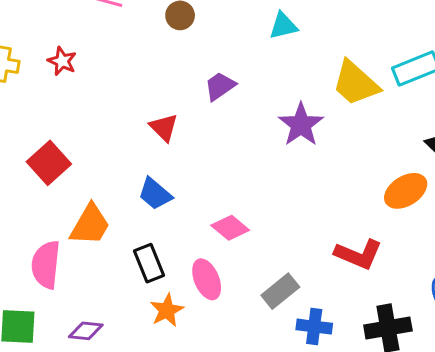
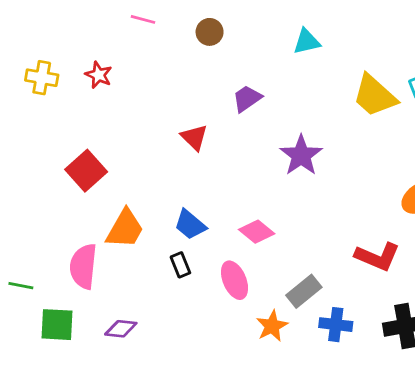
purple star: (301, 125) -> (301, 155), moved
blue trapezoid: (155, 194) -> (190, 225), moved
black rectangle: (149, 263) -> (180, 265), size x0.7
orange star: (167, 310) -> (272, 326), moved

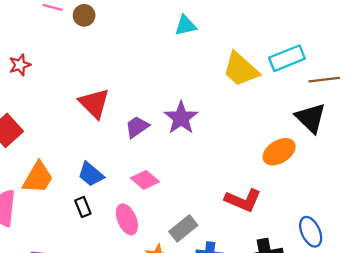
brown circle: (210, 32) -> (84, 15), moved
red star: (99, 75) -> (20, 65), moved, turned 30
purple trapezoid: (247, 98) -> (137, 127), moved
red triangle: (194, 137) -> (94, 103), size x1.4

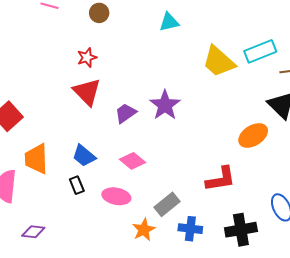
brown circle: (84, 15) -> (99, 13), moved
red star: (20, 65) -> (87, 57), moved
orange trapezoid: (38, 178) -> (36, 159), turned 148
red L-shape: (243, 200) -> (221, 179), turned -32
pink ellipse: (127, 219) -> (116, 196), turned -56

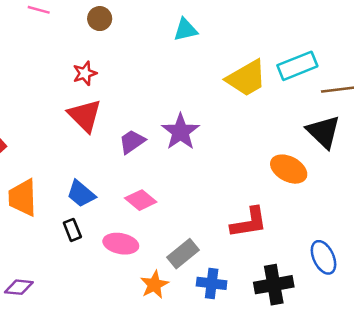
yellow trapezoid: (219, 62) -> (246, 78), turned -72
orange ellipse: (253, 135) -> (289, 169), turned 60

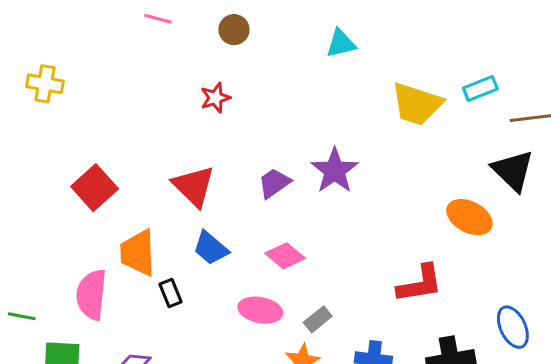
cyan rectangle: (297, 66) -> (480, 88), size x0.7
yellow trapezoid: (246, 78) -> (417, 104), turned 48
red triangle: (85, 116) -> (194, 186), moved
black rectangle: (72, 230) -> (170, 293), moved
gray rectangle: (183, 254) -> (318, 319), moved, size x0.7

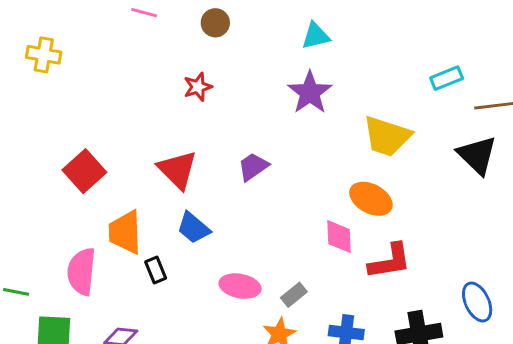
yellow cross: (45, 84) -> (44, 55), moved
yellow trapezoid: (417, 104) -> (387, 136), moved
purple star: (335, 171) -> (310, 93), moved
orange ellipse: (469, 217) -> (371, 199), moved
pink diamond: (285, 256) -> (339, 237), moved, turned 48

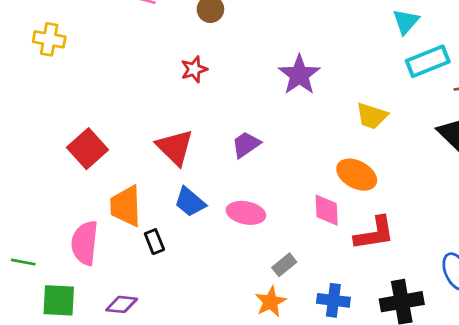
cyan triangle: (316, 36) -> (406, 22), moved, turned -36
cyan rectangle: (447, 78) -> (428, 61), size x1.4
yellow trapezoid: (387, 136) -> (372, 116), size x0.7
pink ellipse: (240, 286) -> (246, 213), moved

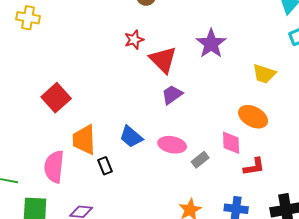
red triangle: (175, 147) -> (163, 60), moved
red L-shape: (374, 233) -> (254, 167), moved, size x0.7
gray rectangle: (284, 265) -> (200, 160), moved

